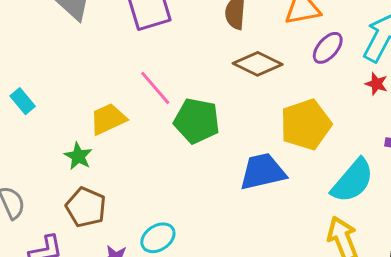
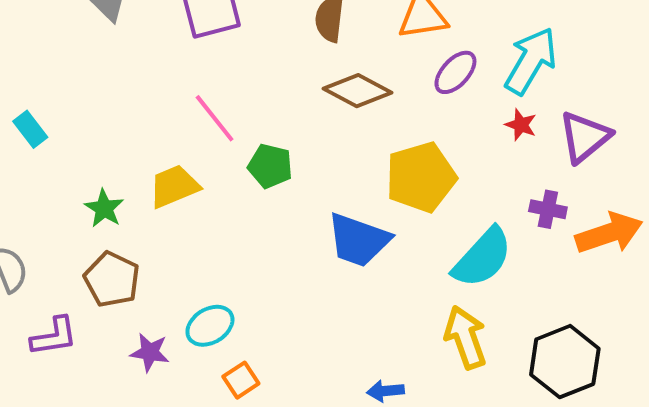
yellow trapezoid: (108, 119) -> (174, 186), moved
green pentagon: (197, 121) -> (270, 166), size x0.7
blue trapezoid: (263, 172) -> (358, 240), turned -150

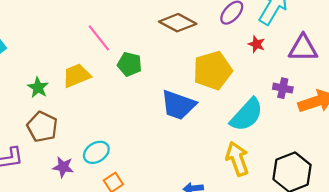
red star: (521, 125) -> (257, 44), moved
purple triangle: (585, 137) -> (303, 48), turned 40

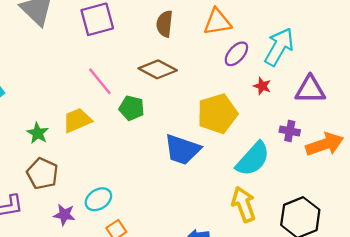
brown diamond: (178, 23) -> (158, 69), moved

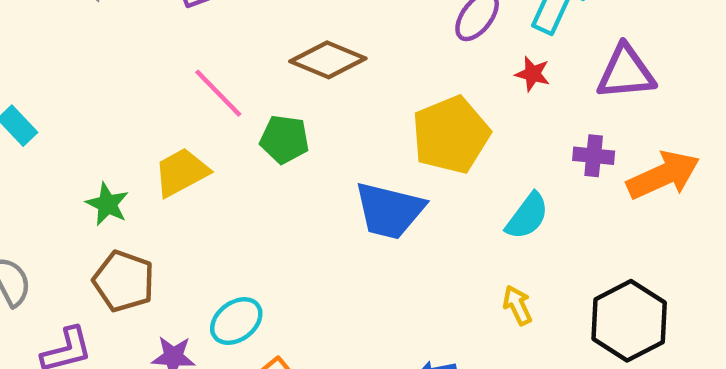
cyan semicircle: (253, 159) -> (527, 216), size x0.7
yellow arrow: (244, 204) -> (518, 305), size x0.6

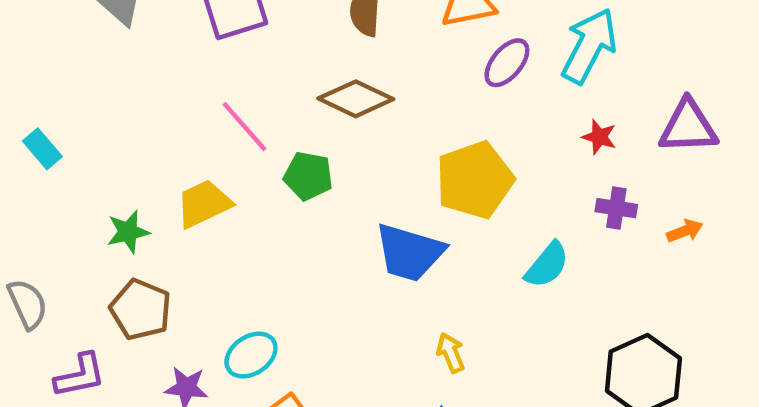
purple triangle: (626, 72) -> (688, 127), moved
red star: (533, 74) -> (599, 137), moved
orange arrow: (663, 175) -> (685, 231), size x0.5
green star: (107, 204) -> (128, 232), turned 30
yellow arrow: (518, 305) -> (451, 353), moved

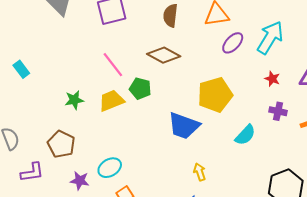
yellow trapezoid: (204, 204) -> (111, 101), moved
green star: (128, 232) -> (74, 100), moved

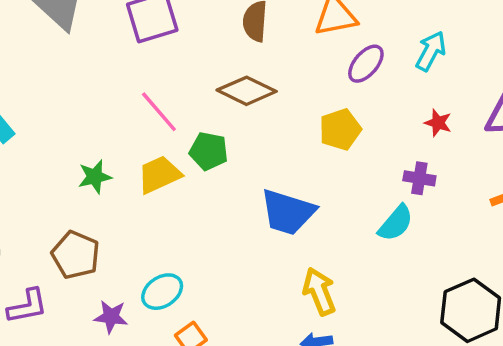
cyan arrow: (270, 38) -> (431, 51), size x0.7
yellow pentagon: (215, 95) -> (340, 129), moved, size x0.7
purple cross: (278, 111) -> (419, 178), moved
yellow arrow: (200, 172) -> (319, 291), size x1.5

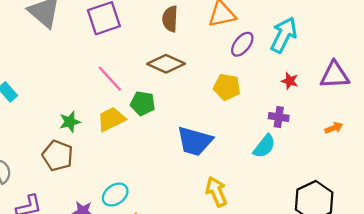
cyan arrow: (431, 51) -> (284, 35), size x1.4
yellow pentagon: (340, 129) -> (227, 87), turned 30
brown pentagon: (76, 255) -> (58, 156), moved

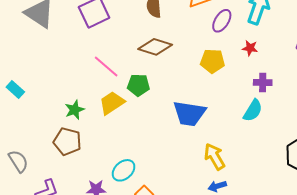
red star: (290, 81) -> (250, 48), moved

